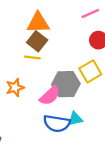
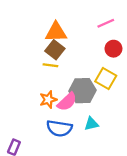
yellow square: (90, 71) -> (106, 79), turned -30
orange star: (15, 88) -> (48, 100), moved
blue semicircle: (57, 123) -> (59, 128), moved

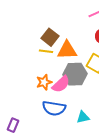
orange triangle: (56, 32) -> (67, 50), moved
cyan triangle: (91, 124) -> (83, 117), moved

